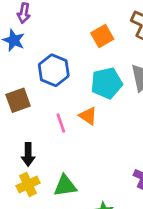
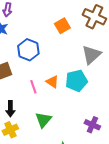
cyan pentagon: (107, 83) -> (76, 81), moved
green triangle: (65, 186) -> (43, 120), moved, turned -42

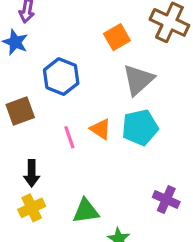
gray triangle: (91, 55) -> (138, 80), moved
green triangle: (43, 120) -> (86, 211), moved, turned 42

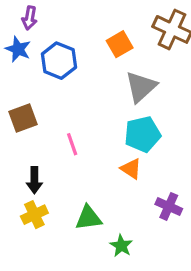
blue hexagon: (61, 77) -> (59, 61), moved
orange triangle: (101, 129) -> (131, 169), moved

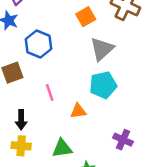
blue hexagon: (59, 61) -> (39, 44), moved
orange triangle: (131, 169) -> (78, 111), moved, turned -42
yellow cross: (34, 215) -> (21, 146), turned 30

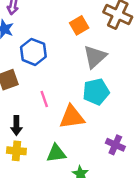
orange triangle: (78, 111) -> (72, 117), size x1.6

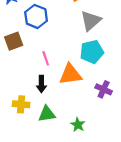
black arrow: (16, 126) -> (41, 84), moved
purple cross: (115, 145) -> (104, 89), moved
green triangle: (56, 153) -> (47, 114), moved

